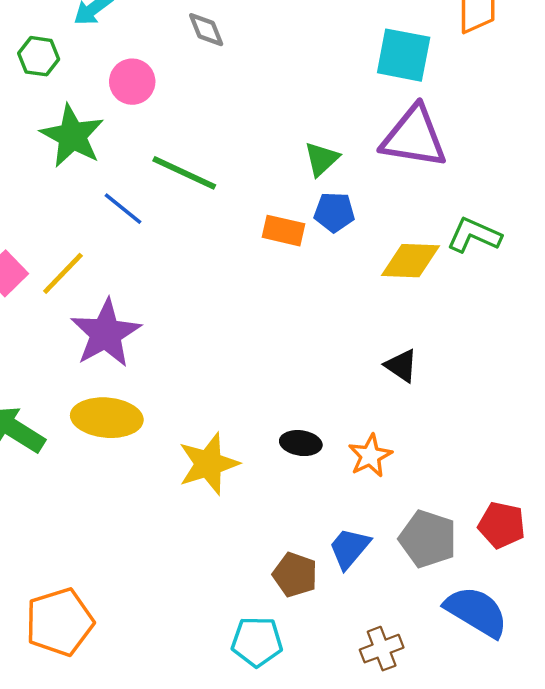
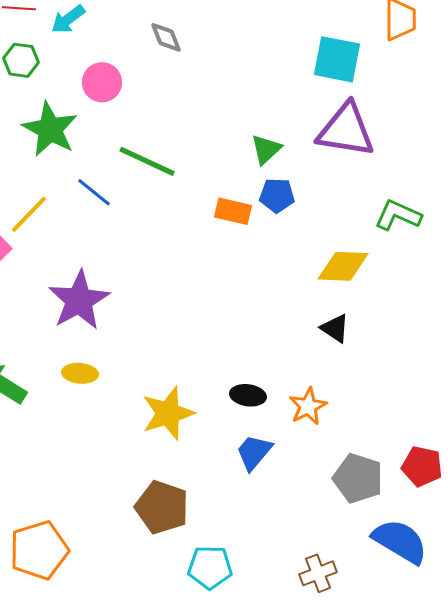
yellow diamond: (410, 261) -> (343, 266), moved
yellow line: (63, 273) -> (29, 214), moved
yellow ellipse: (107, 418) -> (80, 373), size x0.6
blue trapezoid: (349, 548) -> (254, 452), moved
brown pentagon: (295, 575) -> (162, 507), moved, size x1.4

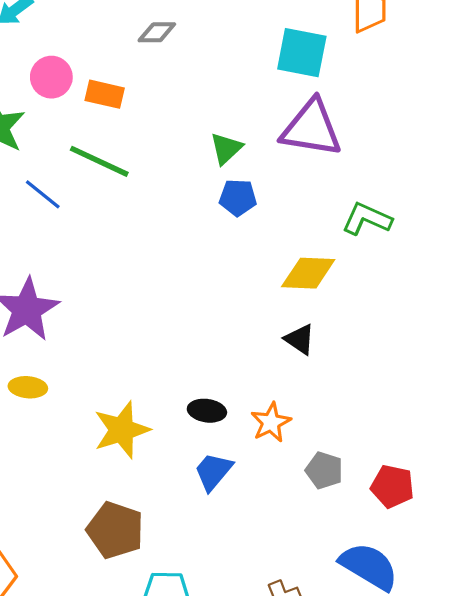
gray diamond: (166, 37) -> (157, 32), moved, turned -69
orange rectangle: (233, 211) -> (105, 94), moved
gray pentagon: (358, 478) -> (324, 470), moved, size x0.7

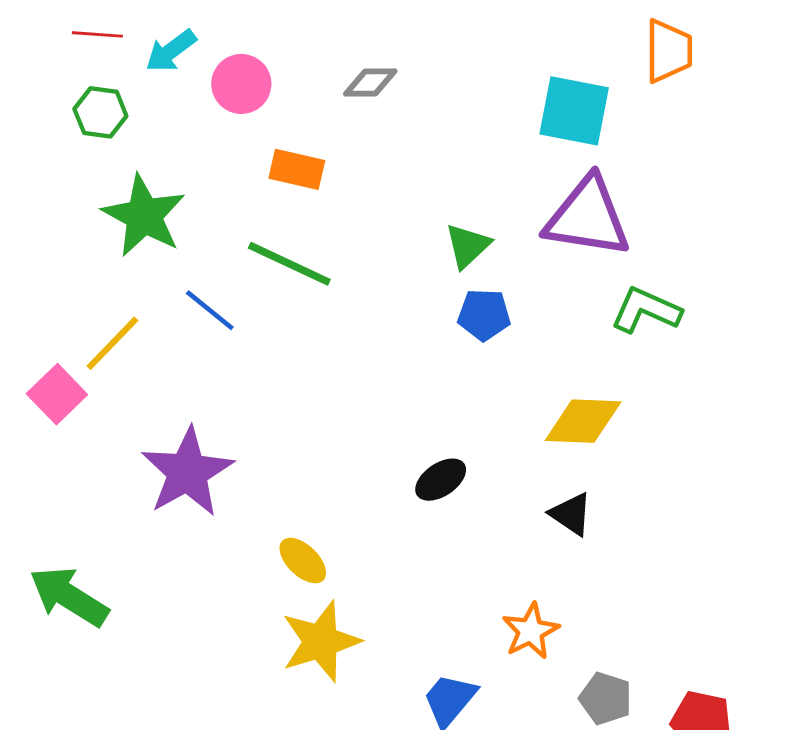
pink circle: (51, 77) -> (241, 84), moved
green L-shape: (367, 219) -> (646, 310), moved
yellow ellipse: (28, 387) -> (303, 561), moved, turned 39
black ellipse: (207, 411) -> (441, 480), moved, turned -42

